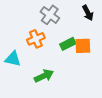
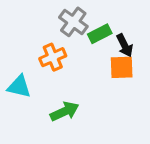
black arrow: (88, 13) -> (125, 45), moved
green rectangle: (68, 44) -> (100, 34), moved

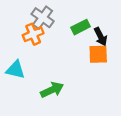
gray cross: (73, 22) -> (43, 18), moved
orange cross: (53, 57) -> (33, 34), moved

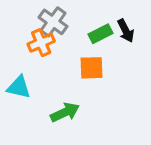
black arrow: (101, 37) -> (126, 31), moved
orange square: (98, 54) -> (92, 68), moved

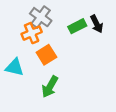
orange square: (92, 68) -> (46, 55), moved, turned -30
green arrow: (65, 112) -> (50, 87), turned 145

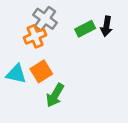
black arrow: (97, 24) -> (106, 26), turned 36
orange square: (46, 55) -> (41, 71), moved

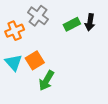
orange cross: (35, 36) -> (15, 31), moved
cyan triangle: (16, 74) -> (14, 62), turned 36

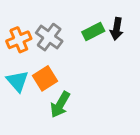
gray cross: (38, 16) -> (49, 37), moved

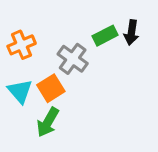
gray cross: (49, 37) -> (73, 59), moved
green arrow: (60, 105) -> (48, 122), moved

